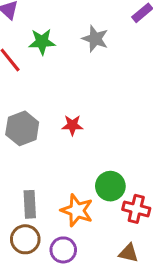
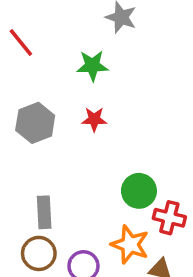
green star: (42, 42) -> (92, 66), moved
orange star: (77, 210) -> (130, 245), moved

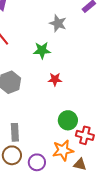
red star: (94, 119) -> (55, 79), moved
orange star: (130, 245) -> (63, 150), turned -30

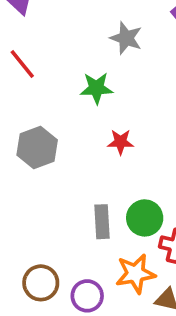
gray rectangle: (15, 132) -> (102, 222), moved

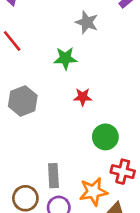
green circle: (145, 218) -> (105, 137), moved
gray rectangle: (102, 222) -> (53, 176), moved

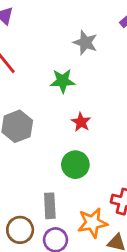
red star: (83, 97) -> (81, 122), turned 30
green circle: (105, 137) -> (75, 165), moved

